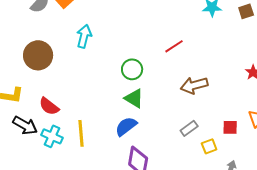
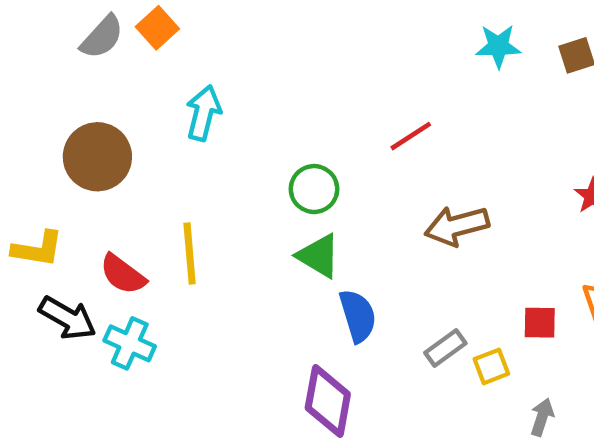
blue semicircle: (126, 126) -> (358, 316), moved, turned 110
gray rectangle: (189, 128) -> (445, 348), moved
yellow line: (81, 133) -> (190, 254), moved

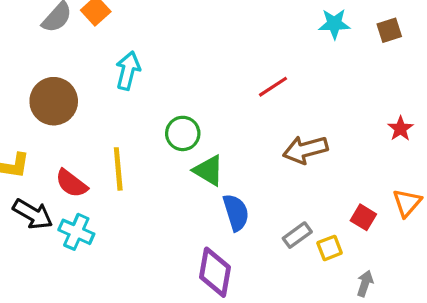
green circle: (314, 189) -> (183, 133), moved
red square: (540, 323) -> (363, 217), turned 30

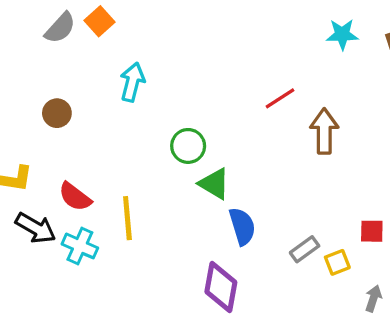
brown circle: (54, 101) -> (57, 113), size x0.6
brown arrow: (305, 150) -> (324, 131), moved, turned 105
yellow line: (118, 169) -> (127, 218), moved
red square: (363, 217) -> (372, 231), turned -30

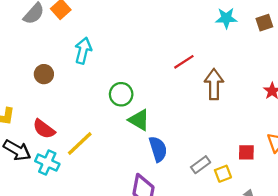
brown circle: (57, 113) -> (44, 74), moved
yellow line: (127, 218) -> (80, 143), turned 52

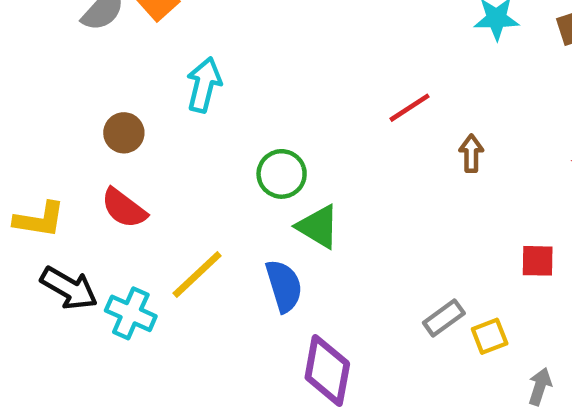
brown arrow: (214, 84) -> (471, 153), size x0.6
red semicircle: (44, 129) -> (124, 208), moved
blue semicircle: (158, 149) -> (284, 286), moved
red square: (246, 152) -> (538, 261), moved

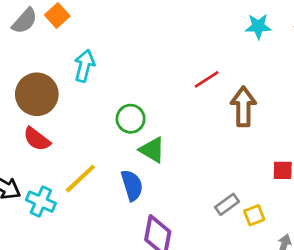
brown circle: (124, 133) -> (37, 94), size x1.8
brown arrow: (471, 153) -> (243, 106), size x1.8

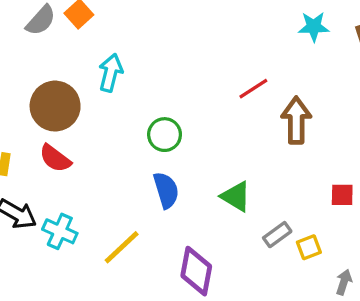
green triangle: (152, 150) -> (236, 196), moved
yellow line: (80, 179) -> (122, 247), moved
blue semicircle: (132, 185) -> (166, 190), moved

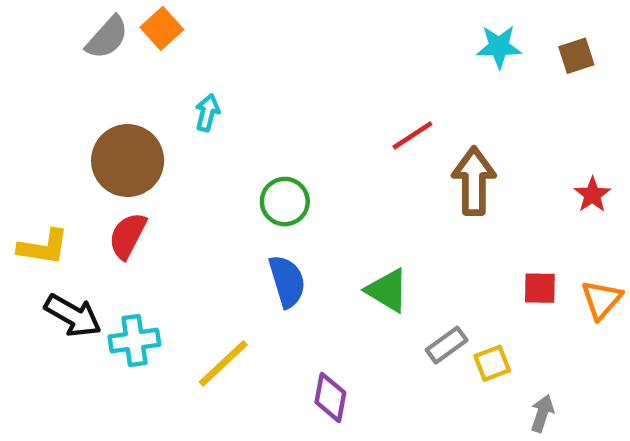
cyan arrow: (111, 73) -> (207, 113), size x0.7
red semicircle: (55, 158) -> (128, 236), turned 80
cyan cross: (60, 231) -> (134, 341), turned -32
purple diamond: (196, 271) -> (330, 397), size x0.7

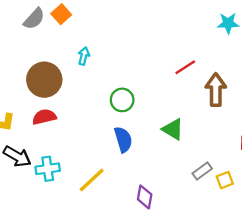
red semicircle: (128, 236) -> (44, 117), turned 50
green triangle: (387, 290) -> (173, 129), moved

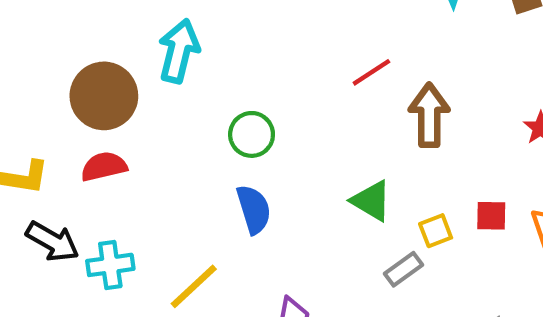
cyan arrow: (84, 56) -> (179, 51), size x1.8
green triangle: (173, 129) -> (371, 201), moved
yellow square: (225, 180) -> (436, 231), moved

